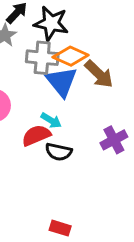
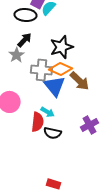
black star: (51, 23) -> (62, 47), moved, turned -30
red semicircle: (36, 135) -> (38, 122), turned 120

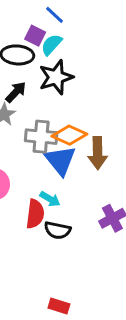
black star: (62, 47) -> (56, 77), moved
brown arrow: (80, 81) -> (98, 153), turned 45

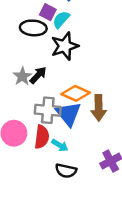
black arrow: (16, 92) -> (38, 75), moved
gray cross: (41, 137) -> (48, 110), moved
red semicircle: (35, 214) -> (42, 137), moved

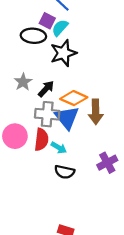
black arrow: (38, 75) -> (46, 89), moved

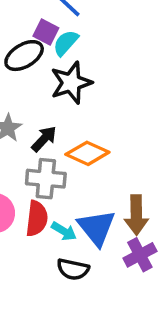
black ellipse: (33, 36) -> (24, 56), turned -35
brown arrow: (96, 112) -> (136, 215), moved
blue triangle: (67, 118) -> (97, 228), moved

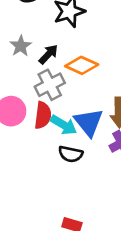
gray cross: (46, 179) -> (50, 85), turned -32
cyan arrow: (64, 231) -> (64, 125), size x1.4

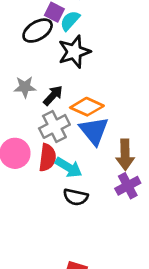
gray star: (21, 46) -> (25, 87), turned 30
blue triangle: (89, 122) -> (94, 131), moved

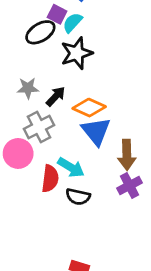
gray cross: (54, 126) -> (39, 127), moved
red semicircle: (47, 158) -> (50, 179), moved

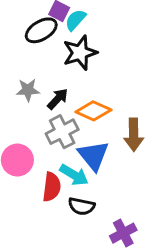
gray cross: (39, 127) -> (62, 132), moved
blue triangle: (96, 131) -> (93, 156), moved
brown arrow: (127, 155) -> (134, 135), moved
purple cross: (130, 186) -> (123, 233), moved

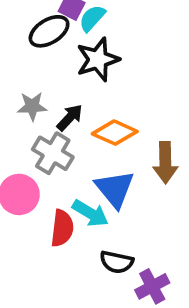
gray cross: (62, 132) -> (53, 153), moved, turned -32
black semicircle: (81, 206) -> (117, 262), moved

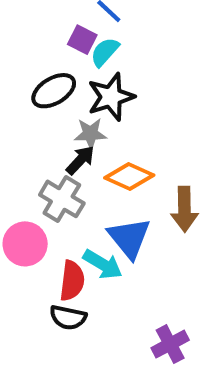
black ellipse: (49, 31) -> (54, 91), moved
gray star: (32, 106) -> (90, 134), moved
black semicircle: (117, 262) -> (68, 317), moved

